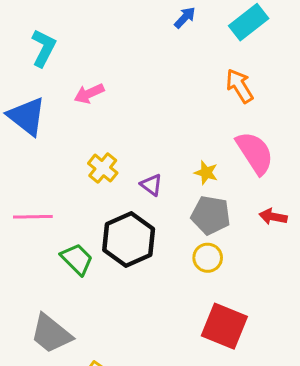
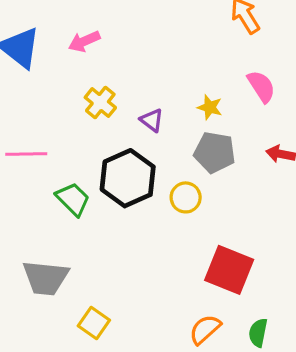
pink arrow: (89, 94) -> (84, 41), moved
pink semicircle: (255, 153) -> (261, 86), size x0.7
yellow circle: (208, 258) -> (186, 197), moved
gray trapezoid: (51, 334) -> (46, 278), turned -33

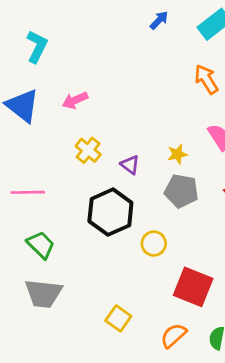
yellow star: (210, 107) -> (177, 154), turned -30
yellow circle: (186, 197) -> (154, 244), moved
green trapezoid: (73, 199) -> (41, 245), moved
yellow square: (94, 323) -> (118, 318), moved

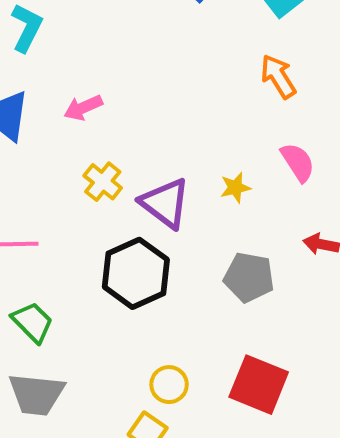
purple triangle: (130, 165) -> (165, 203), size x1.8
gray pentagon: (181, 191) -> (249, 277), moved
yellow circle: (154, 244) -> (169, 385), moved

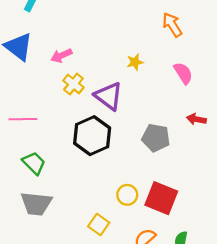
pink arrow: (83, 108) -> (61, 55), moved
yellow star: (235, 188) -> (135, 62), moved
yellow circle: (169, 385) -> (127, 195), moved

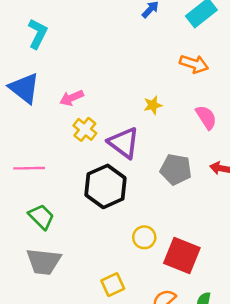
orange arrow: (172, 25) -> (194, 64), turned 140
gray pentagon: (156, 138) -> (176, 169), moved
yellow circle: (127, 195) -> (144, 237), moved
yellow square: (99, 224) -> (113, 285), turned 30

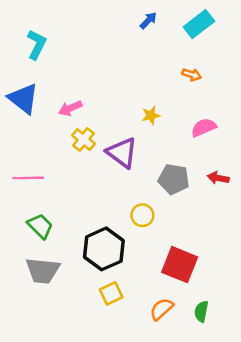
orange arrow: (194, 64) -> (192, 75), size x0.7
pink semicircle: (206, 117) -> (204, 127), turned -80
black hexagon: (105, 186) -> (104, 249), moved
yellow circle: (144, 237) -> (142, 215), moved

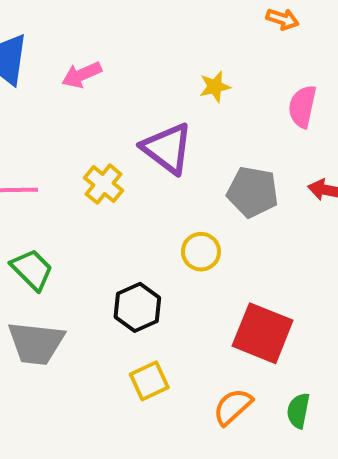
pink semicircle: (204, 127) -> (302, 107), turned -55
yellow cross: (83, 139) -> (104, 184), moved
black hexagon: (104, 249) -> (137, 307), size x0.7

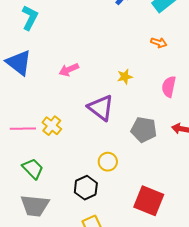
pink arrow: (82, 75) -> (69, 70), moved
yellow cross: (104, 184) -> (52, 126), moved
yellow circle: (201, 252) -> (108, 162), moved

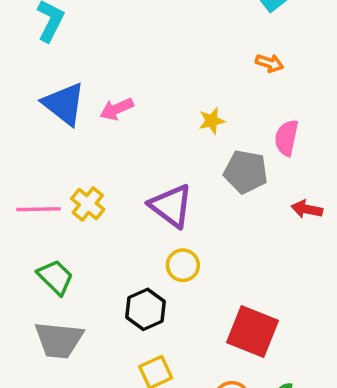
blue triangle: (19, 63) -> (64, 104), moved
purple triangle: (101, 108) -> (171, 206), moved
gray pentagon: (144, 130) -> (246, 172), moved

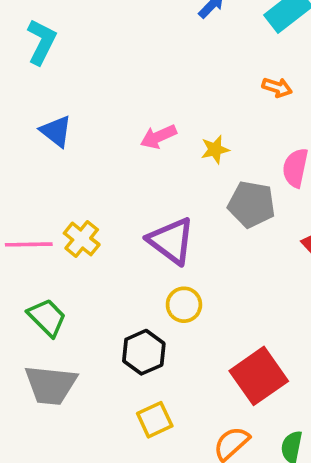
blue triangle: (64, 104) -> (56, 131), size x0.7
pink arrow: (117, 109) -> (158, 137), moved
red square: (253, 331) -> (259, 376), turned 33

